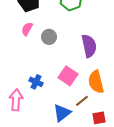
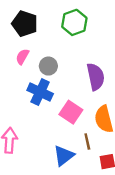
blue cross: (36, 82) -> (40, 92), moved, size x1.5
brown line: (82, 101) -> (87, 142), turned -64

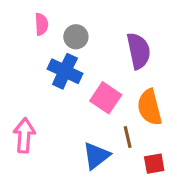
pink semicircle: (22, 57) -> (41, 24), turned 147

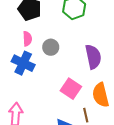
blue cross: (65, 71) -> (23, 63), moved

